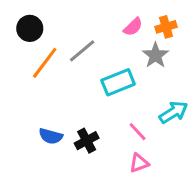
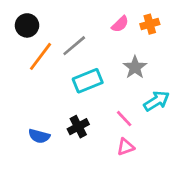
gray star: (155, 55) -> (135, 67), moved
cyan rectangle: (118, 82) -> (88, 81), moved
blue semicircle: (51, 136) -> (39, 136), moved

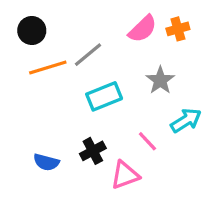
pink semicircle: (120, 24) -> (143, 29), size x1.4
orange line: (40, 56) -> (48, 67), turned 36
pink triangle: (125, 147) -> (125, 175), moved, size x1.4

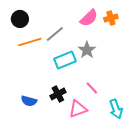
gray star: (160, 80) -> (87, 50), moved
cyan arrow: (186, 120) -> (116, 109), moved, turned 102

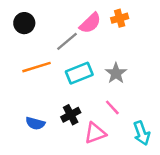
pink semicircle: (89, 18) -> (90, 23), moved
orange cross: (111, 18) -> (120, 18), moved
orange line: (30, 42) -> (36, 67), moved
gray star: (87, 50) -> (116, 73), moved

